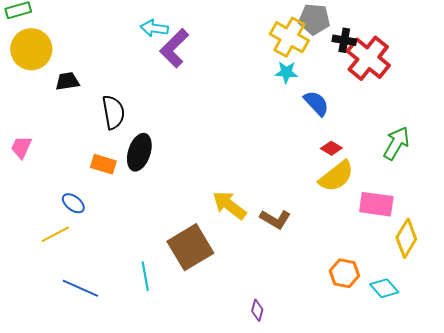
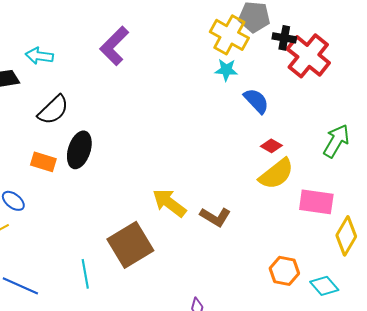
cyan arrow: (154, 28) -> (39, 56), moved
black semicircle: (113, 112) -> (53, 110), turned 56

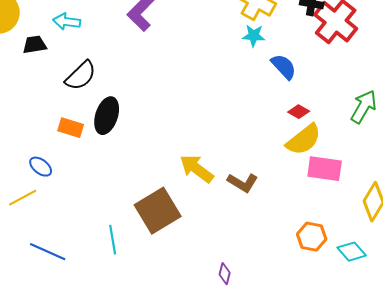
pink rectangle: (316, 202) -> (325, 169), moved

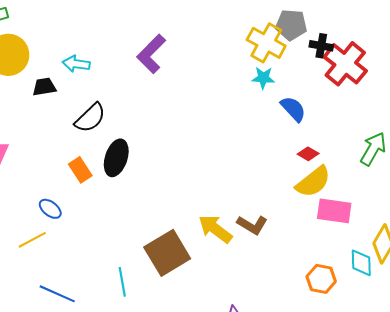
orange rectangle: (71, 128) -> (80, 170), turned 40
yellow arrow: (197, 169) -> (215, 229), moved
cyan diamond: (352, 252) -> (361, 263), moved, turned 40

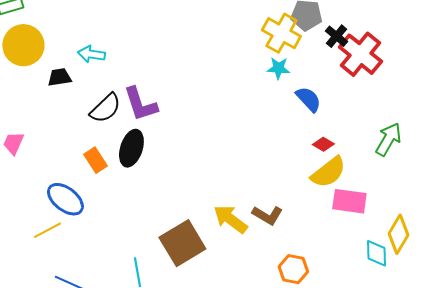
black cross: (321, 46) -> (336, 36), turned 30
purple L-shape: (151, 54) -> (140, 104), moved, turned -63
blue ellipse: (50, 209) -> (65, 199), size x1.6
orange hexagon: (321, 279) -> (293, 269), moved

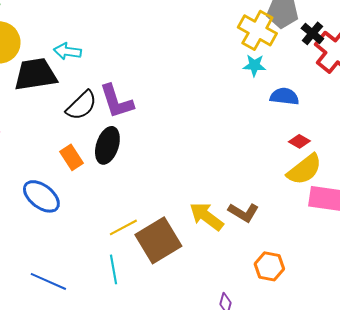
black trapezoid: (59, 77) -> (35, 74), size x1.8
blue semicircle: (308, 99) -> (284, 96), turned -40
yellow line: (47, 230) -> (123, 227), moved

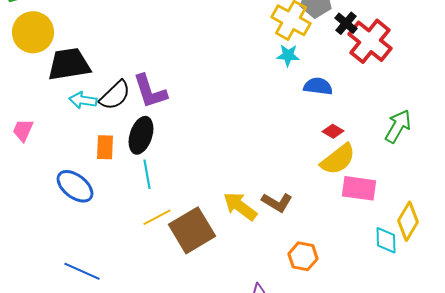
cyan arrow: (67, 51) -> (83, 100), moved
orange rectangle: (71, 157) -> (105, 147), turned 35
cyan line: (113, 269) -> (147, 174), moved

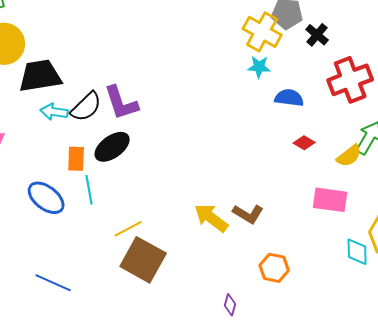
red cross: (370, 41) -> (350, 80), moved, turned 30
black ellipse: (141, 135) -> (112, 147), turned 36
yellow semicircle: (338, 159) -> (349, 156), moved, size x0.7
cyan line: (147, 174) -> (89, 190), moved
brown square: (192, 230) -> (143, 260), moved, turned -30

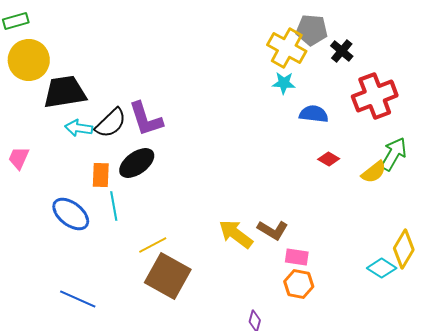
pink rectangle: (330, 200) -> (297, 257), moved, size x0.7
cyan diamond: (357, 252) -> (382, 268), turned -56

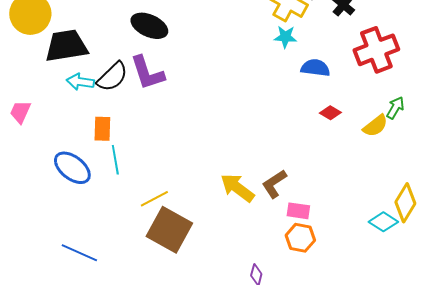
green arrow: (394, 154) -> (395, 108), size x0.7
black ellipse: (137, 163) -> (149, 26), moved, turned 60
brown L-shape: (273, 230) -> (274, 184), turned 116

